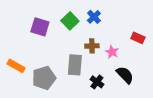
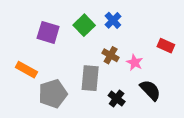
brown cross: (92, 46) -> (111, 55), turned 32
orange rectangle: (16, 66) -> (26, 70), moved

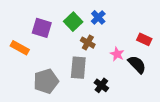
brown cross: (111, 55) -> (88, 43), moved
orange rectangle: (26, 70) -> (20, 48), moved
black semicircle: (150, 90) -> (137, 64), moved

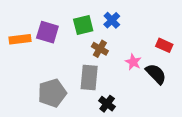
green square: (73, 22) -> (83, 25), turned 30
orange rectangle: (20, 48) -> (20, 39), moved, turned -36
black cross: (101, 85) -> (107, 104), moved

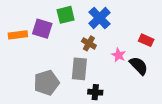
blue cross: (112, 20) -> (99, 18), size x1.5
green square: (83, 25) -> (66, 15), moved
black cross: (107, 104) -> (95, 92), turned -32

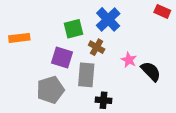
green square: (66, 15) -> (74, 29), moved
purple square: (42, 29) -> (62, 58), moved
red rectangle: (146, 40) -> (162, 11), moved

